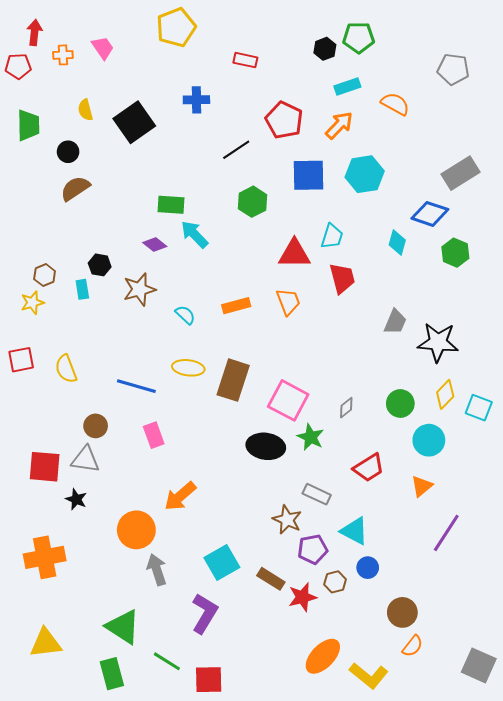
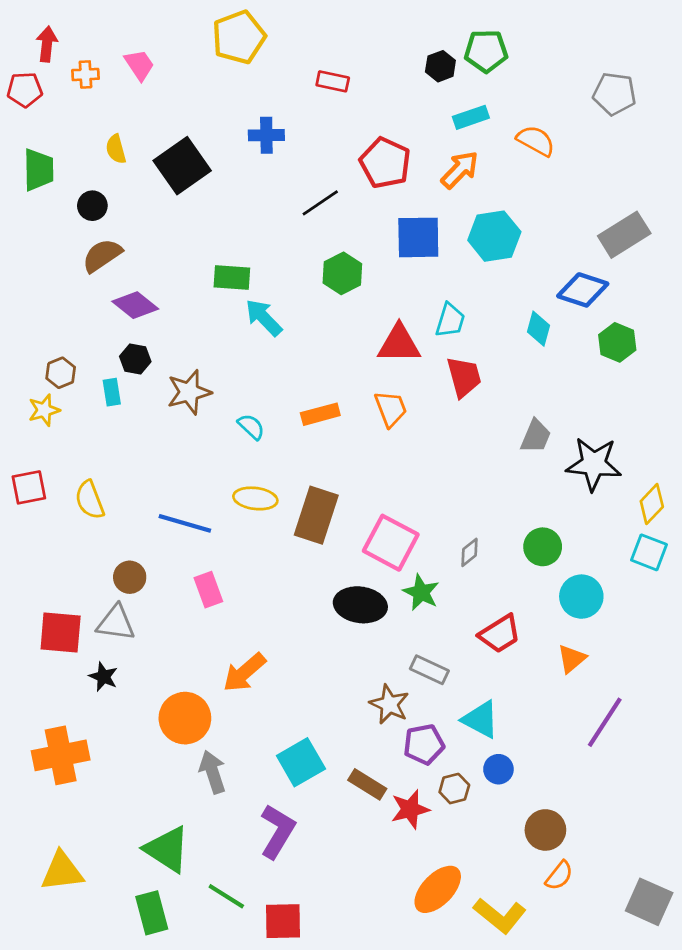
purple diamond: (155, 245) -> (135, 305), moved, size x1.4
yellow diamond: (445, 394) -> (652, 504), moved

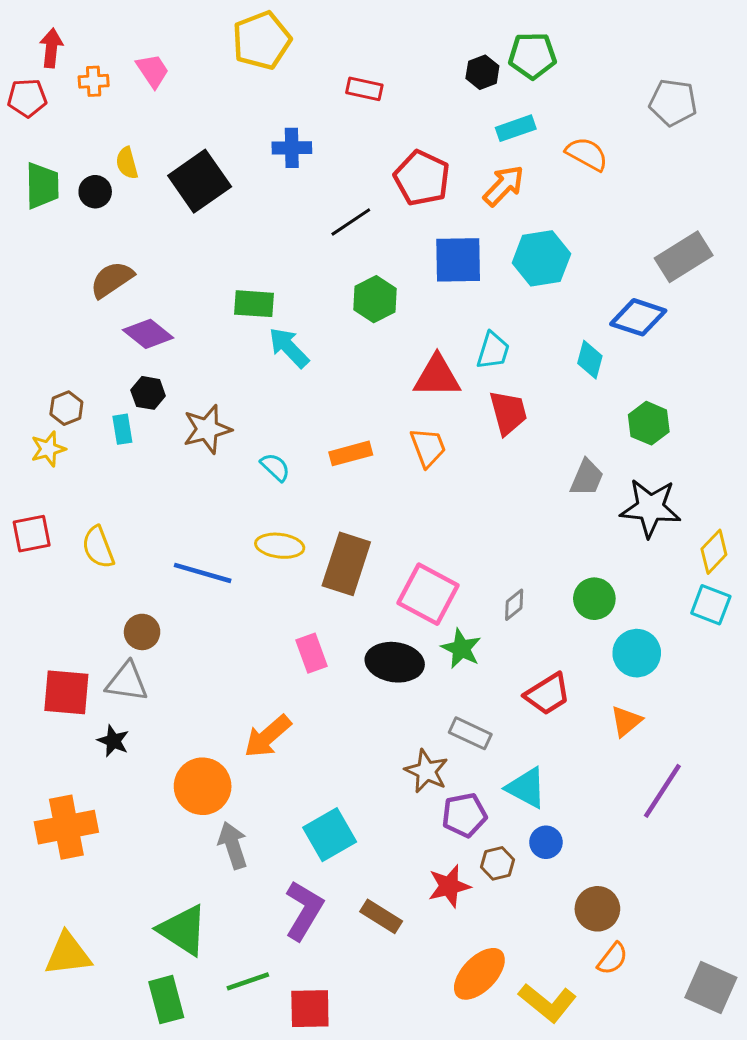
black circle: (92, 206) -> (95, 192), moved
green hexagon: (617, 342) -> (649, 423), moved
pink rectangle: (208, 590) -> (311, 653), moved
brown rectangle: (367, 784) -> (381, 916), moved
green line: (226, 896) -> (248, 981), turned -51

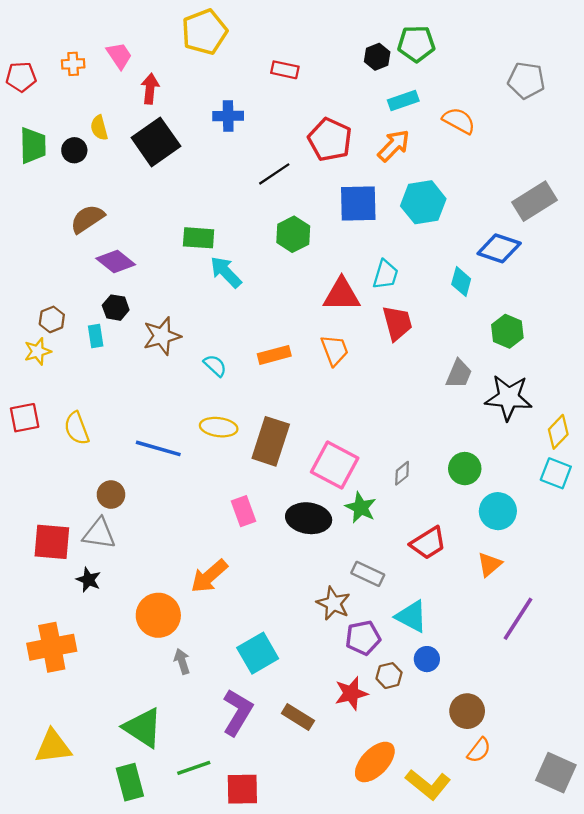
red arrow: (51, 48) -> (150, 89), moved
gray arrow: (233, 845) -> (182, 661), size x0.7

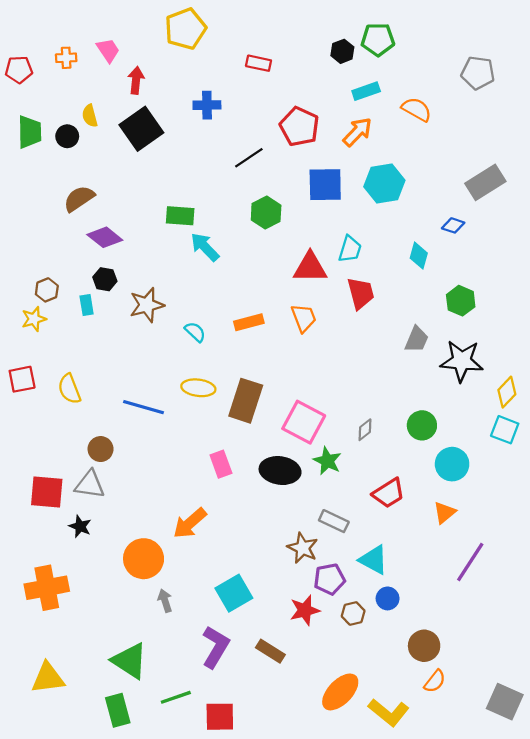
blue diamond: (499, 248) -> (453, 225), size x0.6
red star: (351, 693) -> (305, 610), moved

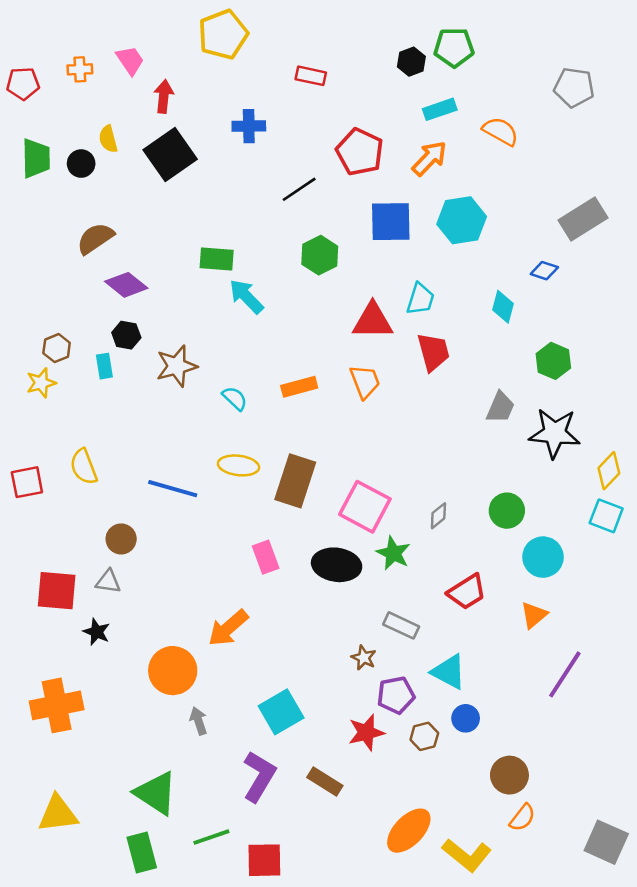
red square: (22, 379) -> (27, 482), moved
gray triangle: (90, 485) -> (108, 582), size x0.7
brown star: (303, 548) -> (364, 658), size x0.7

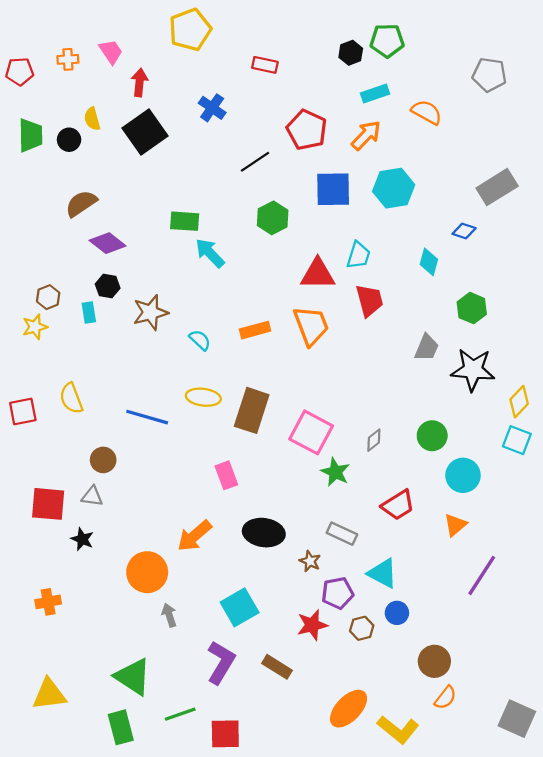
blue cross: (249, 126) -> (212, 108), turned 36
orange trapezoid: (365, 382) -> (311, 326), size x1.4
black ellipse: (337, 565) -> (264, 533), moved
orange cross: (57, 705) -> (48, 602), size x0.6

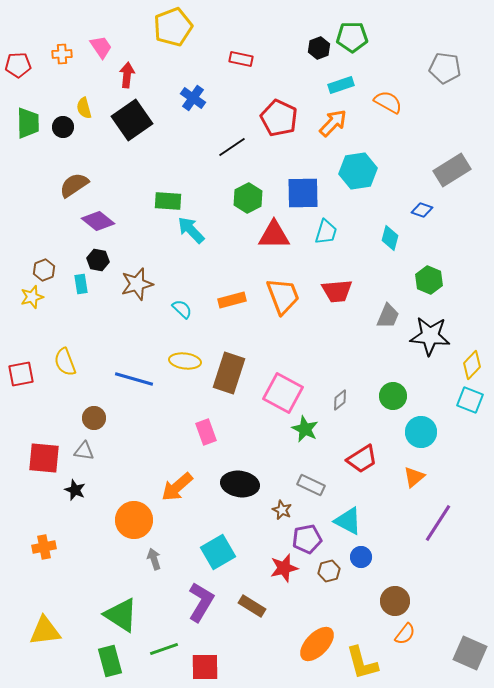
blue square: (333, 189) -> (303, 193), moved
red triangle: (318, 274) -> (274, 235), moved
red trapezoid: (369, 300) -> (337, 291), moved, turned 100
yellow L-shape: (398, 730) -> (362, 663), turned 36

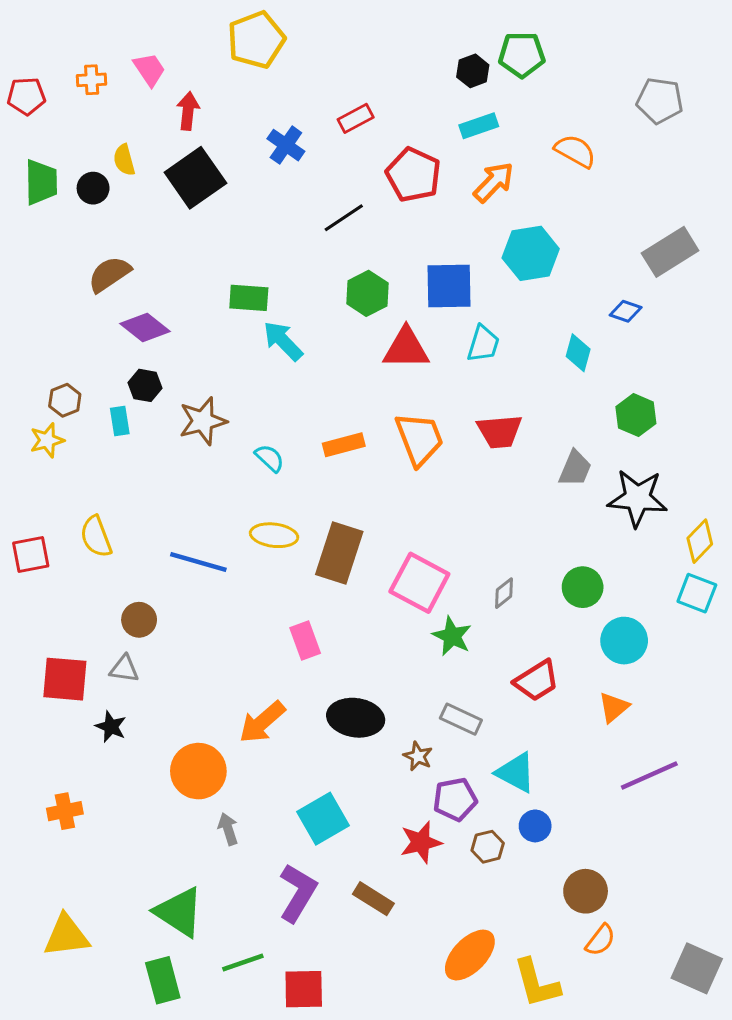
red rectangle: (241, 59) -> (356, 118), moved, turned -40
cyan rectangle: (341, 85) -> (479, 126), moved
purple line: (438, 523) -> (649, 776), turned 33

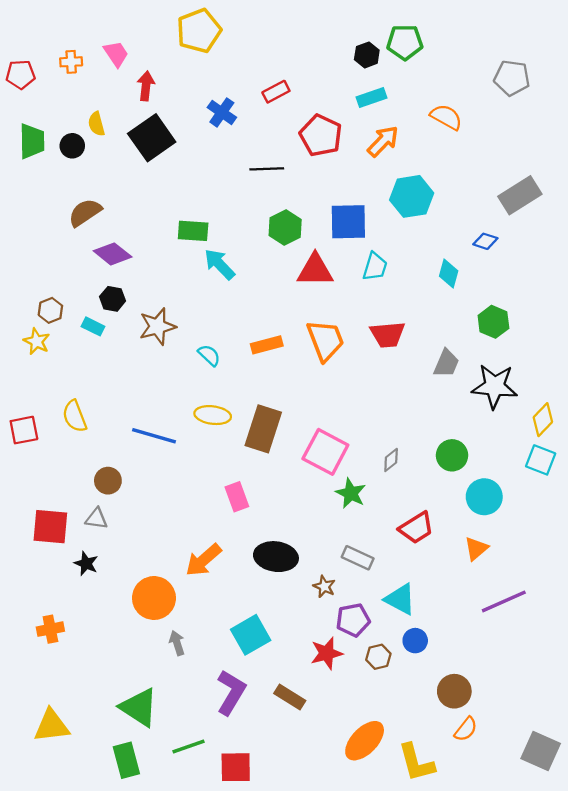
black line: (344, 218) -> (267, 169), turned 32
cyan rectangle: (120, 421) -> (93, 326), turned -55
yellow star: (47, 440) -> (37, 341), turned -30

